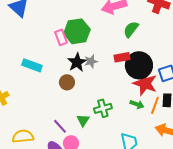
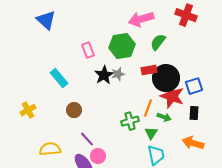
green hexagon: (77, 31) -> (122, 46), moved
cyan rectangle: (32, 65) -> (59, 78), turned 30
brown circle: (67, 82) -> (74, 110), moved
orange line: (155, 105) -> (148, 108), moved
green triangle: (83, 120) -> (151, 133), moved

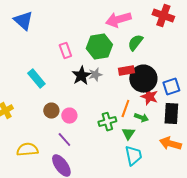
red star: (172, 96) -> (149, 97), size x0.7
black rectangle: (194, 113) -> (171, 114), size x1.5
pink circle: (98, 156) -> (69, 116), moved

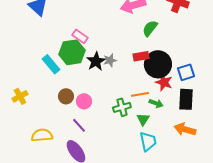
green hexagon: (99, 47) -> (72, 52), moved
pink rectangle: (65, 51) -> (80, 36), turned -35
orange line: (125, 109) -> (140, 94), turned 60

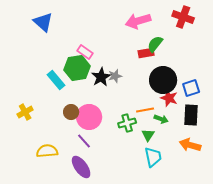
red rectangle: (141, 56) -> (146, 53), moved
pink circle: (84, 101) -> (89, 117), size x1.6

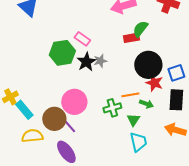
pink rectangle: (85, 52) -> (82, 39), moved
cyan rectangle: (56, 80) -> (24, 110), moved
brown circle: (71, 112) -> (54, 119), moved, size x1.5

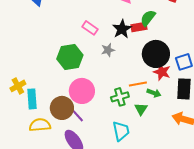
green hexagon: (62, 53) -> (70, 57), moved
black star: (86, 62) -> (122, 29), moved
cyan rectangle: (24, 110) -> (32, 99), turned 36
cyan trapezoid: (138, 142) -> (121, 131), moved

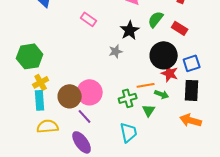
red rectangle: (139, 27) -> (180, 28), moved, turned 42
pink rectangle: (90, 28) -> (89, 19), moved
green hexagon: (70, 57) -> (30, 56), moved
yellow cross: (18, 86) -> (41, 82), moved
brown circle: (62, 108) -> (70, 96), moved

